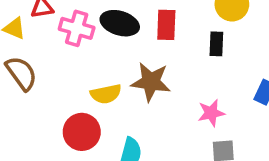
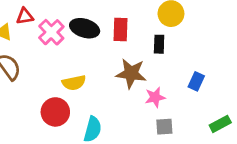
pink cross: (77, 28) -> (51, 32), turned 30
brown star: (151, 82) -> (131, 73), moved

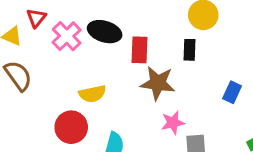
red triangle: (25, 16) -> (36, 18), turned -42
red rectangle: (120, 30) -> (139, 50), moved
pink star: (155, 97) -> (173, 123), moved

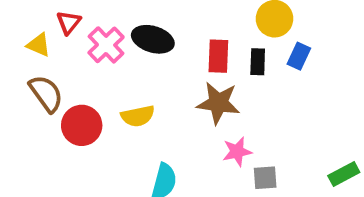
red rectangle: (139, 50) -> (218, 56), moved
blue rectangle: (232, 92) -> (299, 56), moved
red circle: (71, 127) -> (82, 125), moved

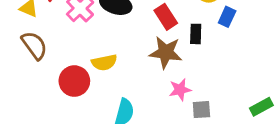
red rectangle: (218, 56) -> (166, 17), turned -35
black rectangle: (258, 62) -> (196, 34), moved
red circle: (82, 125) -> (74, 81), moved

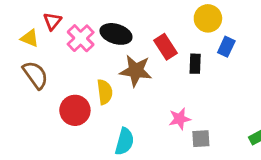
brown star: (166, 52) -> (136, 71), moved
yellow semicircle: (104, 62) -> (105, 92), turned -85

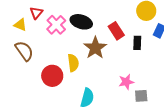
brown star: (136, 71) -> (95, 48), turned 30

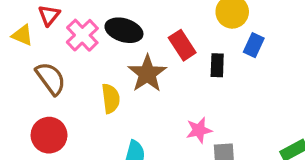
brown semicircle: (24, 51) -> (51, 79), moved
red circle: (52, 76) -> (49, 135), moved

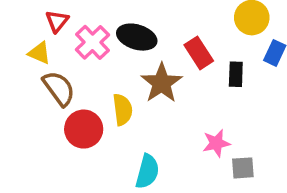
yellow triangle: (22, 35) -> (39, 53), moved
red circle: (49, 135) -> (84, 129), moved

